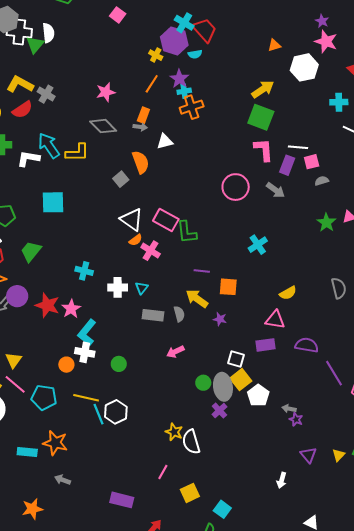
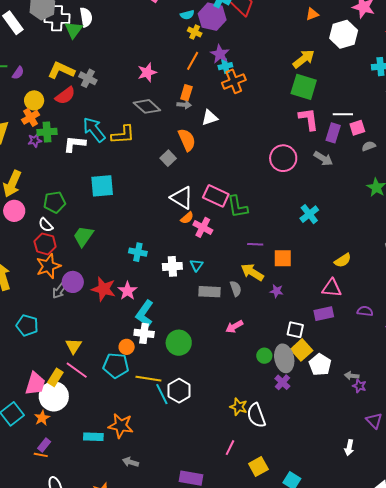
cyan semicircle: (195, 54) -> (187, 15), moved
purple semicircle: (307, 345) -> (365, 311), size x0.7
green circle: (119, 364) -> (179, 343), size x1.6
cyan pentagon: (44, 397) -> (116, 365), moved

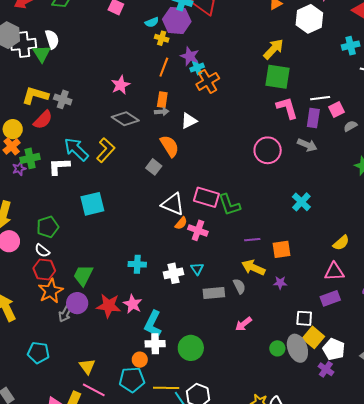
yellow L-shape: (123, 135) -> (106, 150), turned -35
green trapezoid: (83, 236) -> (83, 275), moved
purple cross: (282, 382) -> (326, 369), moved

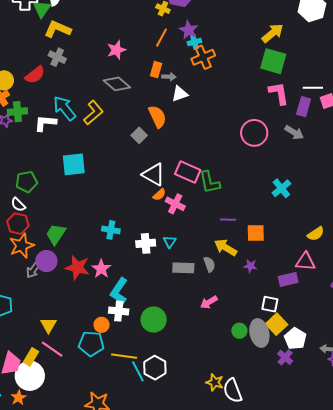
yellow L-shape: (35, 95) -> (58, 29), moved
gray arrow: (162, 112) -> (169, 77), moved
purple rectangle: (330, 298) -> (288, 279), moved

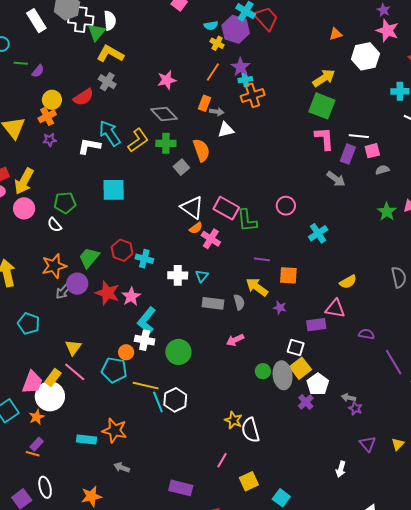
green cross: (17, 112) -> (166, 143), moved
pink circle: (254, 133) -> (286, 206), moved, size x0.7
red hexagon: (18, 224) -> (122, 250), moved

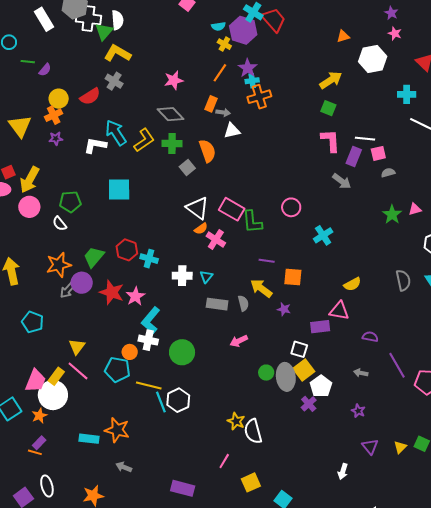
pink star: (387, 31) -> (395, 34), size x0.6
green square: (322, 106) -> (328, 108), size x0.6
gray arrow: (349, 398) -> (361, 373), moved

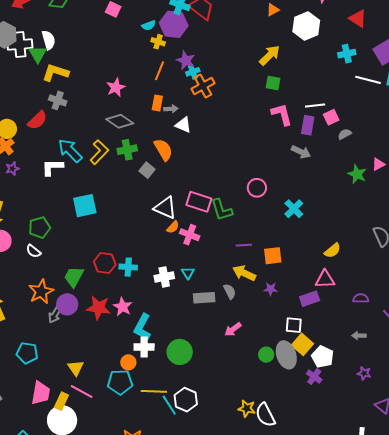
white triangle: (232, 131) -> (183, 125), turned 48
pink trapezoid: (36, 381) -> (41, 393), moved

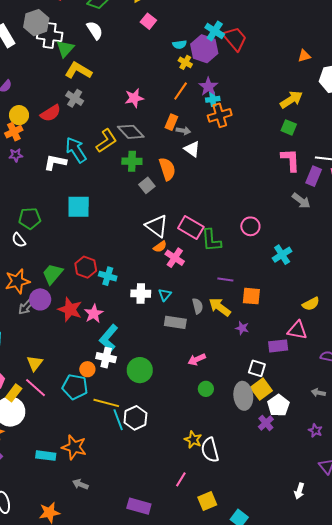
white semicircle: (49, 40) -> (95, 30), moved, turned -30
yellow L-shape: (99, 152) -> (106, 141), moved
gray semicircle: (230, 291) -> (198, 306), moved
green circle: (266, 355) -> (206, 389), moved

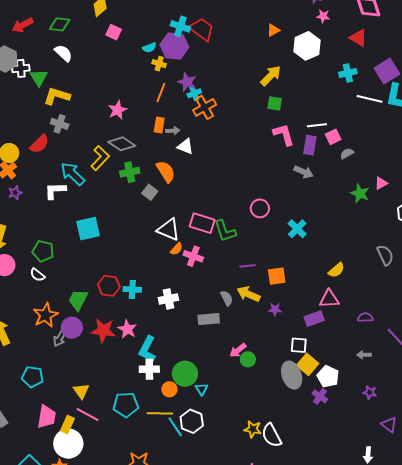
white cross: (50, 35) -> (21, 68), size x0.7
green pentagon: (30, 218) -> (43, 251), turned 30
cyan triangle: (165, 295) -> (202, 389), moved
orange circle: (87, 369) -> (169, 389), moved
green circle: (206, 389) -> (248, 359), moved

